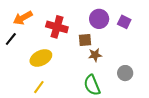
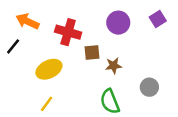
orange arrow: (23, 18) -> (27, 21), turned 54
purple square: (124, 22) -> (158, 19), moved, turned 32
brown square: (85, 40) -> (92, 52), moved

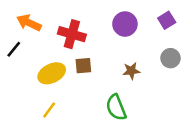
brown square: (92, 52) -> (83, 66), moved
brown star: (114, 66) -> (131, 71), moved
gray circle: (149, 87) -> (170, 58), moved

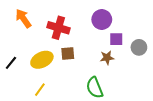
purple square: (167, 20) -> (116, 39), moved, turned 32
orange arrow: (29, 23) -> (23, 18), turned 30
black line: (14, 49) -> (11, 63), moved

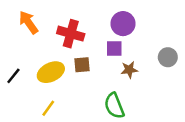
purple square: (116, 39) -> (114, 49), moved

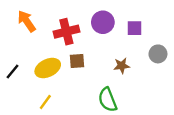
purple circle: (123, 24) -> (103, 22), moved
red cross: (71, 34) -> (66, 32), turned -30
purple square: (114, 49) -> (135, 28), moved

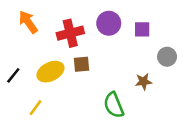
brown star: (122, 66) -> (143, 82), moved
yellow line: (45, 102) -> (36, 108), moved

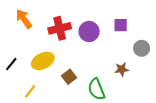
purple circle: (109, 23) -> (89, 31), moved
brown square: (81, 64) -> (69, 77), moved, turned -32

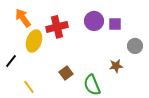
purple circle: (89, 31) -> (94, 21), moved
yellow ellipse: (43, 61) -> (34, 41), moved, turned -45
yellow line: (30, 91) -> (29, 87), turned -72

